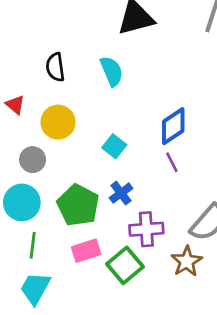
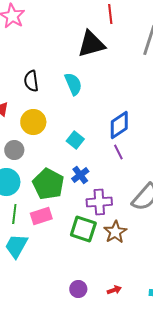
pink rectangle: (86, 251) -> (41, 216), moved
brown star: (187, 261) -> (115, 232), moved
green square: (125, 265) -> (83, 229), turned -32

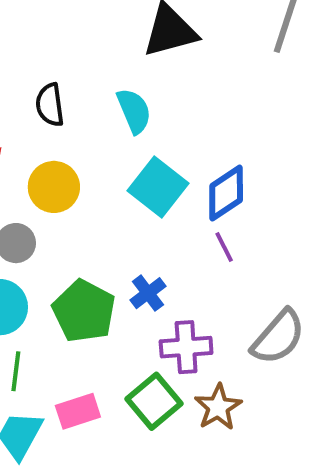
cyan square: (75, 140) -> (158, 187), moved, size x1.6
pink rectangle: (41, 216) -> (78, 411), moved
green square: (83, 229) -> (154, 401), turned 32

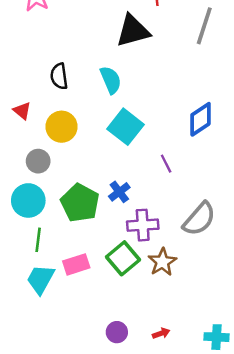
blue diamond: (226, 193) -> (201, 119), moved

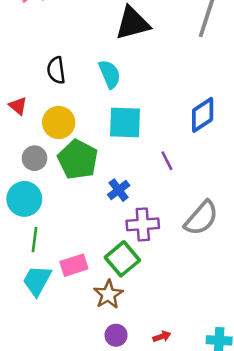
cyan square: (125, 127) -> (125, 123), turned -36
green pentagon: (80, 203) -> (78, 159), moved
brown star: (162, 262) -> (108, 294), moved

